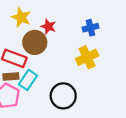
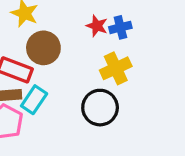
red star: (48, 27) -> (97, 26), moved
black circle: (63, 96) -> (100, 108), moved

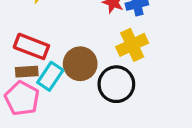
brown circle: (43, 48) -> (80, 64), moved

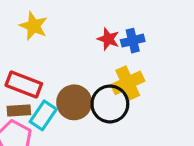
black circle: (116, 84) -> (110, 104), moved

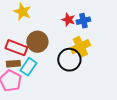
brown circle: (74, 102) -> (37, 42), moved

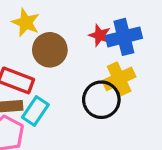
blue cross: (83, 21) -> (124, 37), size x1.5
brown circle: (37, 42) -> (50, 50), moved

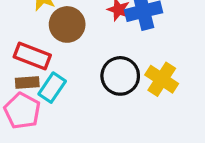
yellow cross: (119, 79) -> (162, 79), moved, turned -32

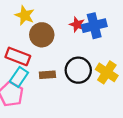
brown rectangle: (27, 83) -> (47, 75), moved
cyan rectangle: (52, 88) -> (19, 77), moved

